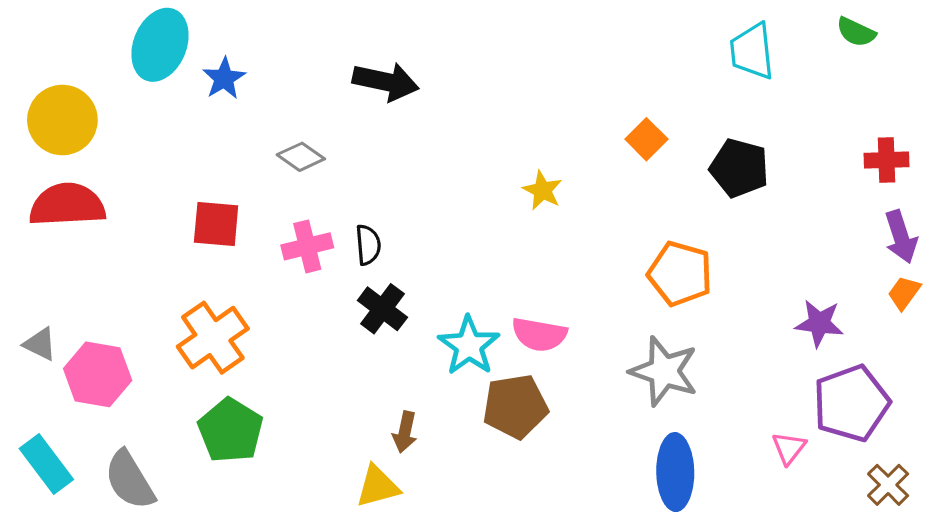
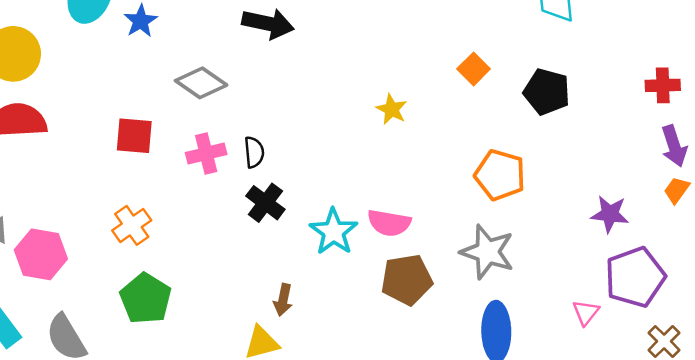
gray diamond: (301, 157) -> (201, 83), size x1.4
orange cross: (213, 338) -> (132, 225), size x0.7
brown pentagon: (515, 406) -> (407, 280), moved

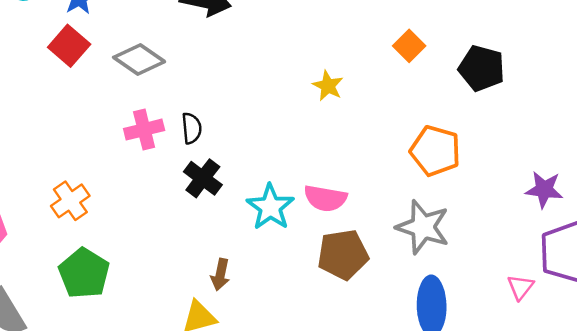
red square: (134, 136) -> (69, 46), moved, turned 36

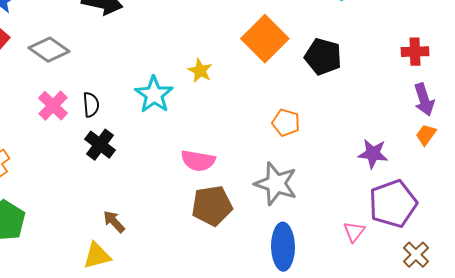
orange square: (409, 46) -> (265, 39), size x1.8
pink cross: (144, 130) -> (53, 106), turned -32
orange pentagon: (435, 151) -> (286, 123), size x0.7
cyan star: (270, 207) -> (154, 95), moved
brown arrow: (220, 275) -> (114, 222), turned 125

